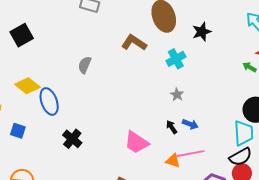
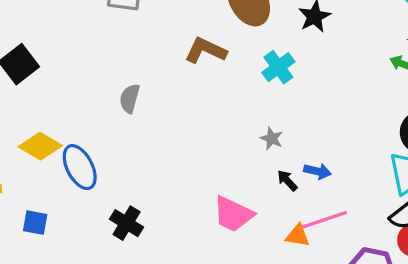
gray star: (177, 95) -> (272, 139), moved

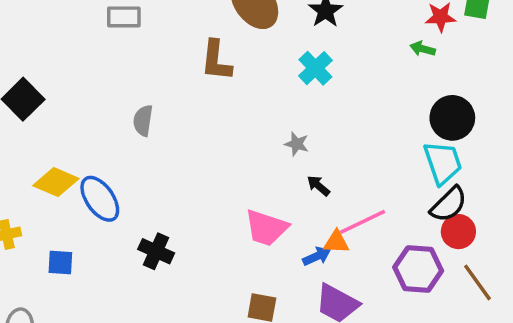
brown L-shape: (206, 50) -> (216, 61), turned -102
cyan cross: (278, 67) -> (315, 68), moved
blue arrow: (317, 171) -> (317, 256), moved, turned -30

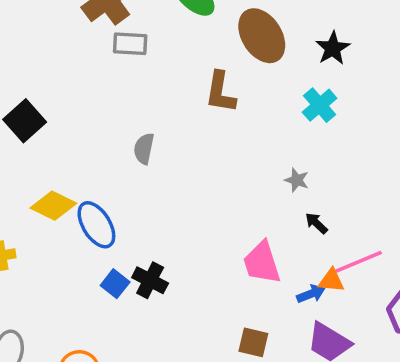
pink trapezoid: (266, 228) -> (262, 263), turned 51
blue square: (60, 263) -> (115, 284), moved, turned 32

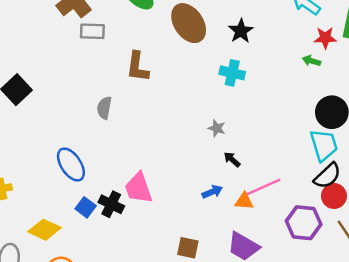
brown L-shape: (220, 92) -> (138, 67), moved
cyan cross: (320, 105) -> (232, 73), turned -35
yellow diamond: (53, 206) -> (45, 230), moved
pink trapezoid: (262, 263) -> (138, 188), moved
blue arrow: (311, 294) -> (212, 192), moved

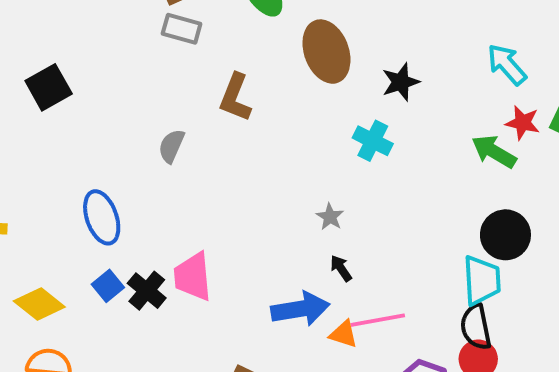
green arrow: (311, 61) -> (494, 152), size x1.6
black semicircle: (327, 176) -> (476, 327), turned 108
blue arrow: (212, 192) -> (300, 309), size x1.8

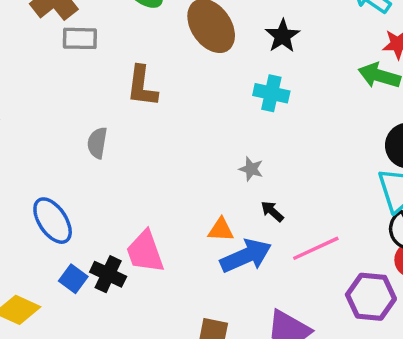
orange triangle: (344, 334) -> (221, 230), moved

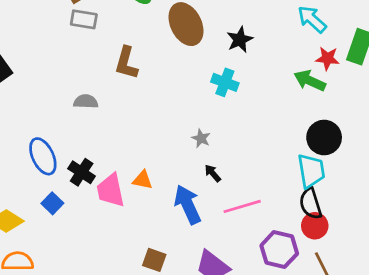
gray semicircle: (97, 143) -> (86, 101), turned 75
orange triangle: (221, 230) -> (143, 180), moved
blue arrow: (246, 256) -> (188, 205), turned -99
black cross: (108, 274) -> (82, 172), moved

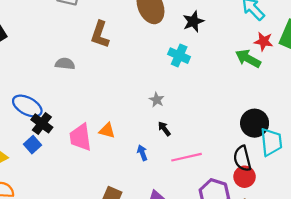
black circle: (324, 137) -> (255, 123), moved
blue ellipse: (43, 156) -> (27, 106), turned -40
cyan trapezoid: (311, 171) -> (271, 142), moved
black cross: (82, 172) -> (42, 123), moved
blue arrow: (188, 205) -> (142, 153), size x0.5

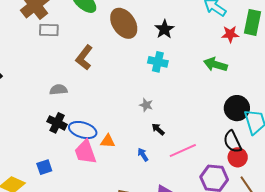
brown L-shape: (100, 34) -> (84, 58), turned 30
green arrow: (248, 59) -> (215, 64), moved
blue ellipse: (27, 106) -> (83, 130), moved
black cross: (42, 123) -> (57, 123), moved
blue square: (33, 145) -> (44, 167), turned 35

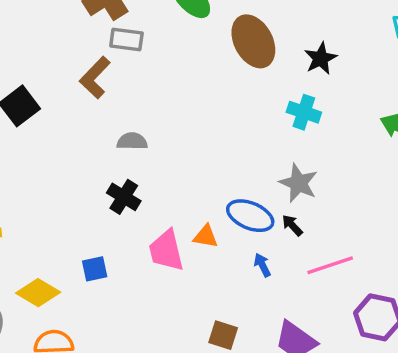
brown L-shape: (84, 58) -> (95, 78), moved
gray star: (146, 105) -> (299, 183), moved, size x1.6
blue ellipse: (83, 130) -> (250, 216), moved

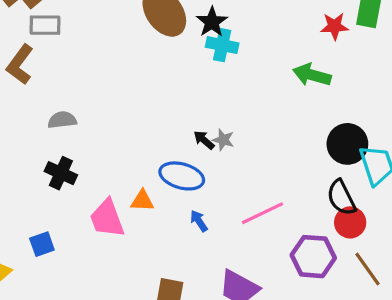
black star: (321, 58) -> (212, 22), moved
cyan cross: (304, 112) -> (222, 45), moved
gray star: (299, 183) -> (223, 140), size x0.6
black arrow: (292, 225) -> (204, 140), moved

